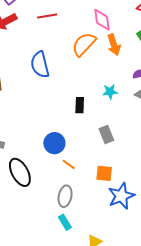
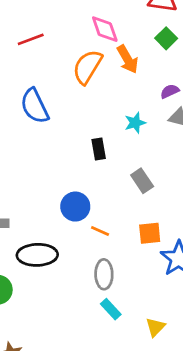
black ellipse: (20, 172) -> (37, 255), turned -52

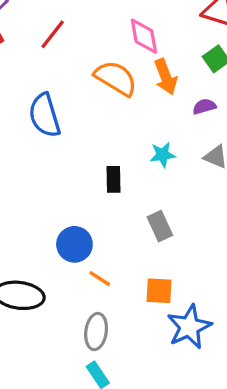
red line: (31, 39) -> (53, 34), turned -40
orange semicircle: (87, 67) -> (116, 78), turned 81
purple semicircle: (170, 91) -> (204, 107), moved

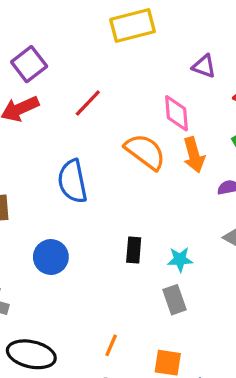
cyan star: (163, 155) -> (180, 259), moved
blue circle: (74, 244) -> (51, 257), moved
orange line: (100, 279) -> (111, 345), turned 75

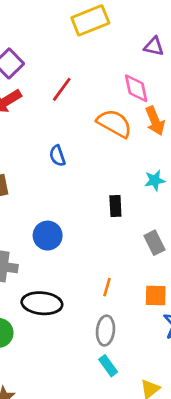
blue semicircle: (72, 181) -> (57, 156), size x0.6
blue circle: (51, 257) -> (48, 236), moved
cyan star: (180, 259) -> (155, 180), moved

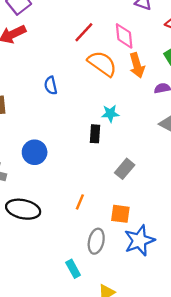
red line: (62, 89) -> (84, 32), moved
cyan star: (155, 180) -> (110, 114), moved
gray rectangle: (155, 243) -> (125, 169), turned 60
gray ellipse: (106, 331) -> (96, 241), moved

